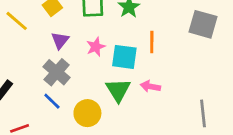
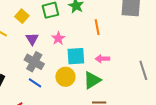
cyan square: (124, 57) -> (76, 56), moved
green triangle: (118, 90) -> (92, 80), moved, turned 42
yellow circle: (87, 113) -> (65, 77), moved

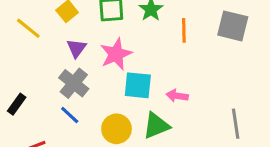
orange line: (97, 27) -> (184, 30), moved
pink star: (58, 38) -> (116, 54), size x1.5
yellow circle: (65, 77) -> (117, 129), moved

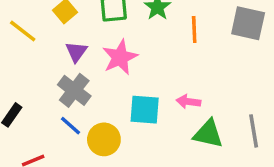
cyan square: (138, 85) -> (145, 110), moved
green triangle: (156, 126) -> (208, 134), moved, turned 36
yellow circle: (117, 129) -> (104, 139), moved

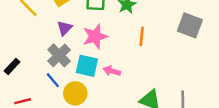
orange line: (194, 29) -> (142, 36), moved
pink arrow: (188, 102) -> (112, 71), moved
cyan square: (145, 110) -> (87, 66), moved

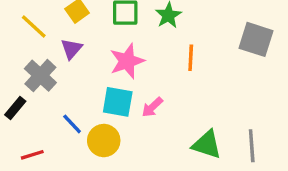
purple triangle: (65, 28) -> (71, 49), moved
gray cross: (59, 55) -> (40, 76), moved
pink arrow: (112, 71) -> (152, 107), turned -56

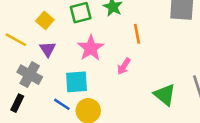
cyan square: (118, 102) -> (76, 82), moved
pink arrow: (152, 107) -> (124, 66), moved
green triangle: (207, 144) -> (165, 95), turned 35

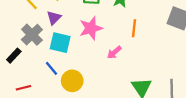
cyan square: (76, 82) -> (60, 43), moved

